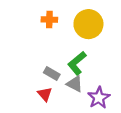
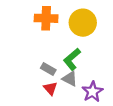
orange cross: (49, 20) -> (46, 18), size x1.5
red triangle: (45, 94) -> (50, 88), moved

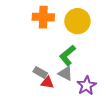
gray rectangle: (48, 69) -> (40, 72), moved
red triangle: (50, 88) -> (47, 83), turned -40

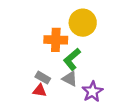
orange cross: (43, 17) -> (56, 40), moved
red triangle: (47, 83) -> (40, 91), moved

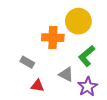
green L-shape: (72, 59) -> (87, 56), moved
gray rectangle: (43, 78) -> (27, 62), moved

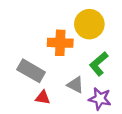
gray rectangle: (27, 62) -> (31, 71), size x1.6
purple star: (88, 87) -> (100, 99), turned -30

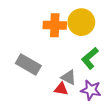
orange cross: (60, 43) -> (55, 25), moved
red triangle: (43, 98) -> (61, 89), moved

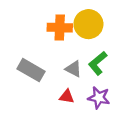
gray triangle: (69, 77) -> (74, 69), moved

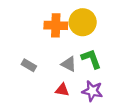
green L-shape: (98, 63) -> (91, 59), turned 110
gray rectangle: (31, 70) -> (29, 65), size x0.6

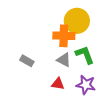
orange cross: (56, 25) -> (64, 36), moved

